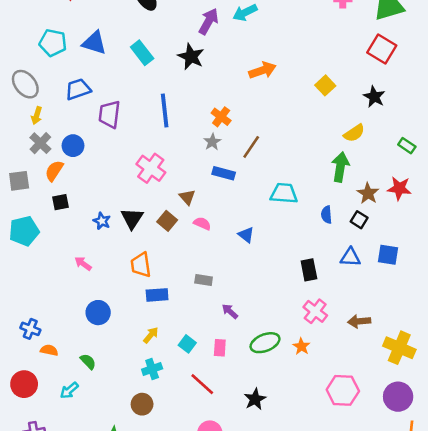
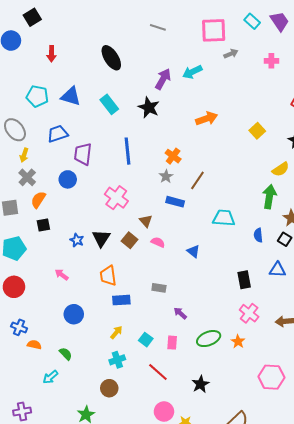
blue circle: (73, 146) -> (68, 179), moved
red circle: (24, 384) -> (14, 287), moved

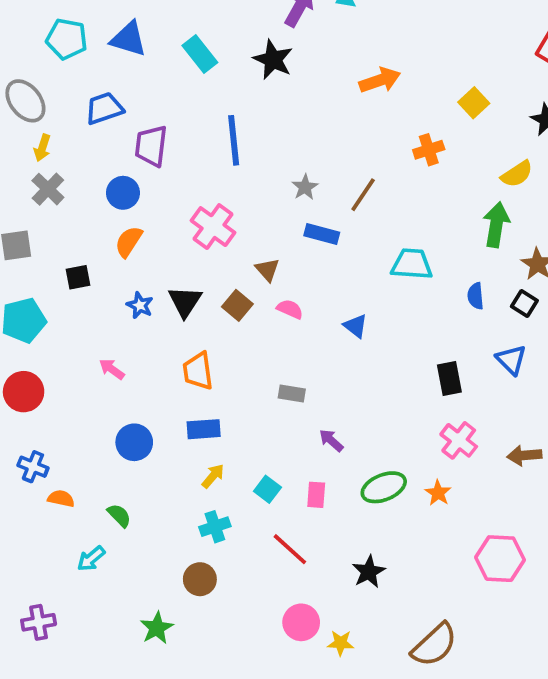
orange cross: (173, 156) -> (429, 150), moved, turned 35
orange semicircle: (38, 200) -> (129, 242), moved
blue triangle: (278, 270) -> (511, 360), turned 42
blue rectangle: (121, 300) -> (204, 429), moved

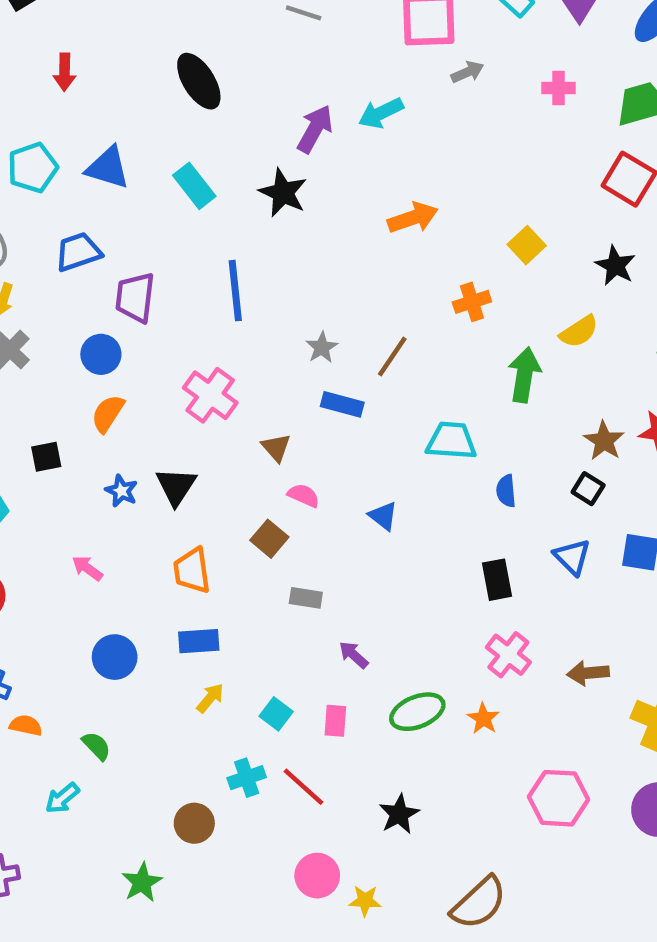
cyan pentagon: (67, 39) -> (33, 168), turned -30
green arrow: (496, 225) -> (524, 375), moved
blue semicircle: (476, 296) -> (506, 491), moved
brown square: (237, 305) -> (269, 539), moved
cyan cross: (215, 527) -> (247, 778), moved

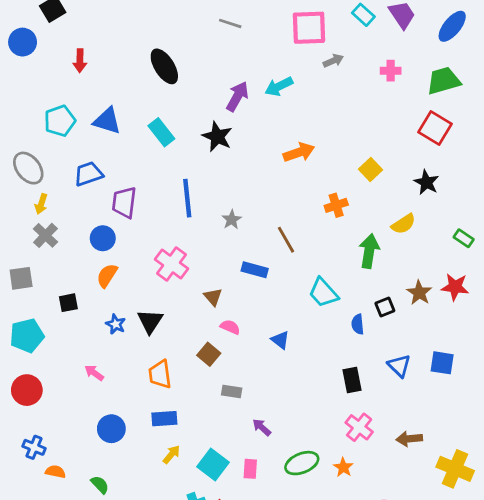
gray star: (322, 347) -> (232, 220), moved
brown line: (392, 357) -> (286, 240), turned -64
cyan trapezoid: (451, 441) -> (323, 293), turned -136
black square: (588, 489) -> (385, 307), moved, turned 36
cyan square: (276, 714) -> (213, 465), size x1.5

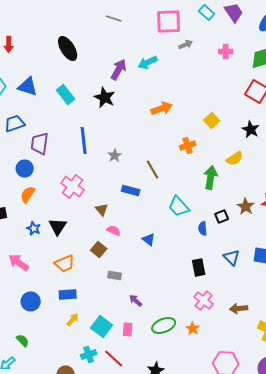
pink arrow: (94, 373) -> (19, 262), size x1.5
orange trapezoid: (160, 374) -> (65, 264), turned -105

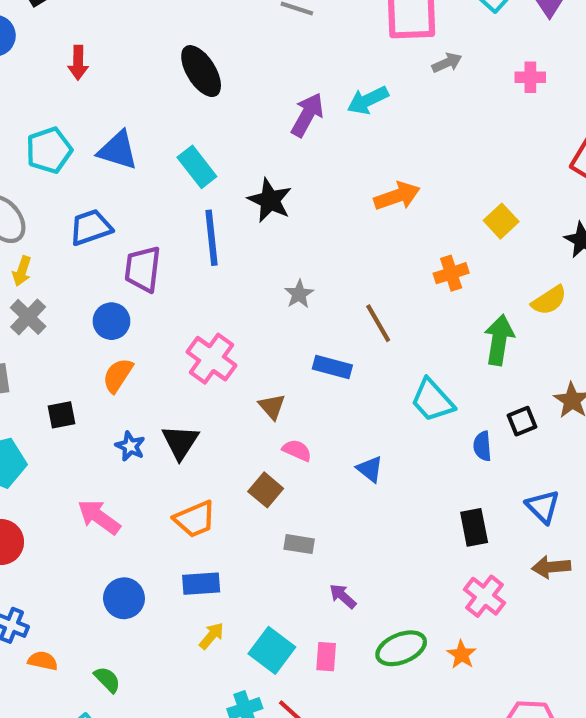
black star: (105, 98) -> (270, 200), moved
blue line: (84, 140) -> (212, 238), moved
brown arrow: (239, 308) -> (551, 567), moved

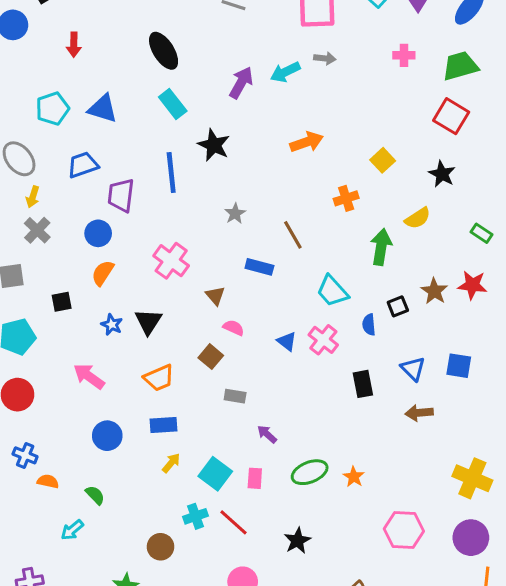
gray arrow: (447, 63) -> (325, 58), moved, turned 30
cyan rectangle: (197, 167) -> (173, 104), moved
pink cross: (484, 596) -> (323, 340), moved

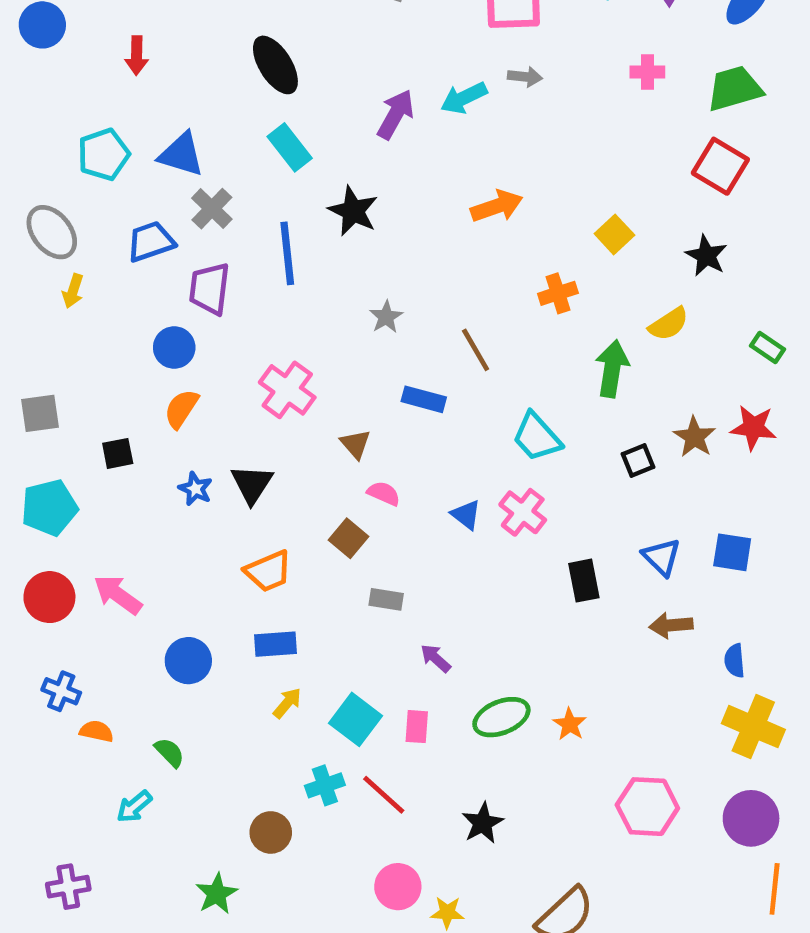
gray cross: (37, 230) -> (212, 209), moved
blue semicircle: (369, 325) -> (735, 661), moved
pink arrow: (89, 376) -> (118, 595), moved

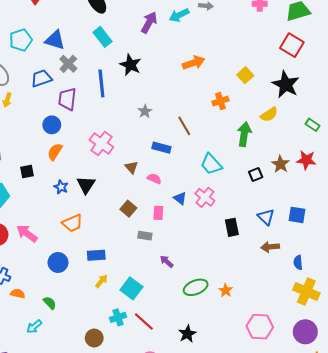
black star: (706, 256) -> (286, 84), size x1.5
pink semicircle: (384, 493) -> (154, 179), moved
orange trapezoid: (268, 571) -> (72, 223), moved
pink rectangle: (417, 727) -> (158, 213), moved

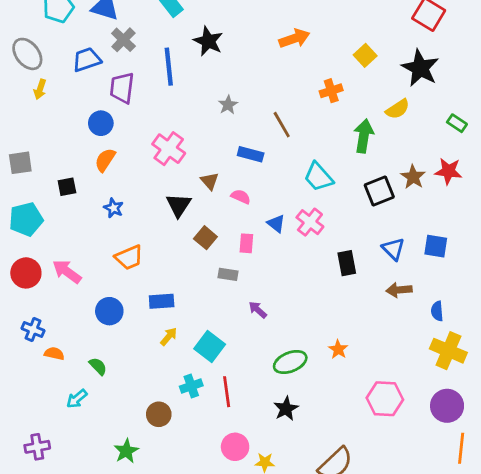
black square: (256, 175) -> (379, 191), size x1.5
black triangle: (86, 185) -> (179, 205), moved
green ellipse: (196, 287) -> (290, 362), moved
red line: (144, 321) -> (227, 392), turned 40

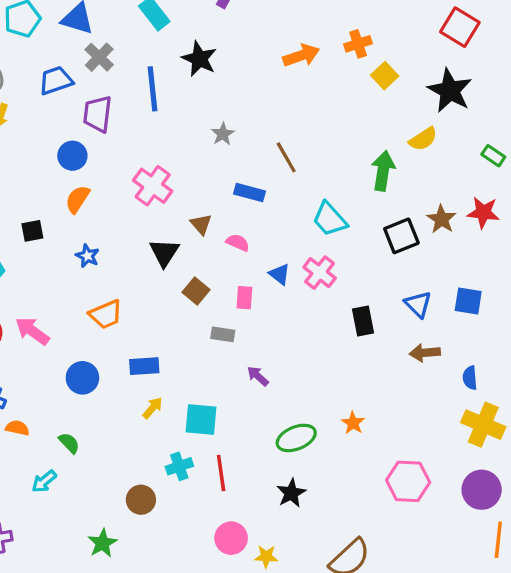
orange cross: (331, 91) -> (358, 44), moved
cyan square: (210, 346) -> (201, 420), turned -32

